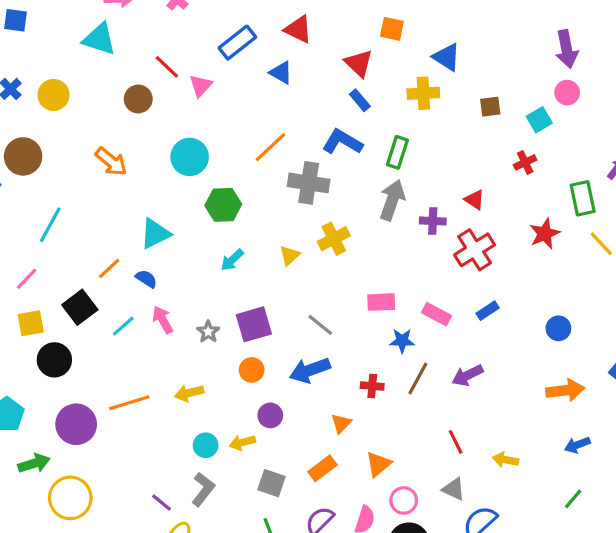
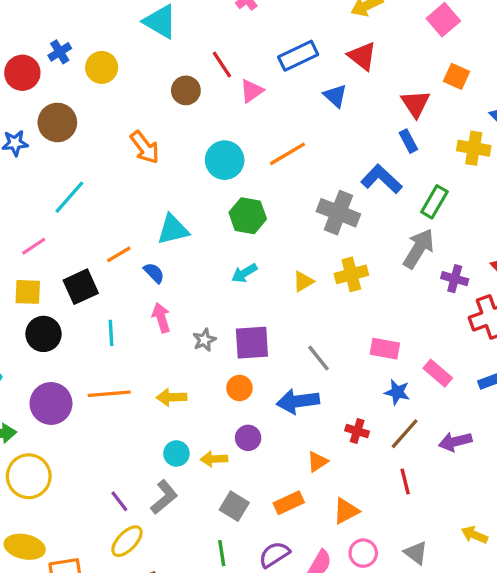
orange line: (270, 147) -> (288, 154), moved
cyan line: (123, 326) -> (111, 333), moved, turned -65
red line: (456, 442) -> (405, 481), moved

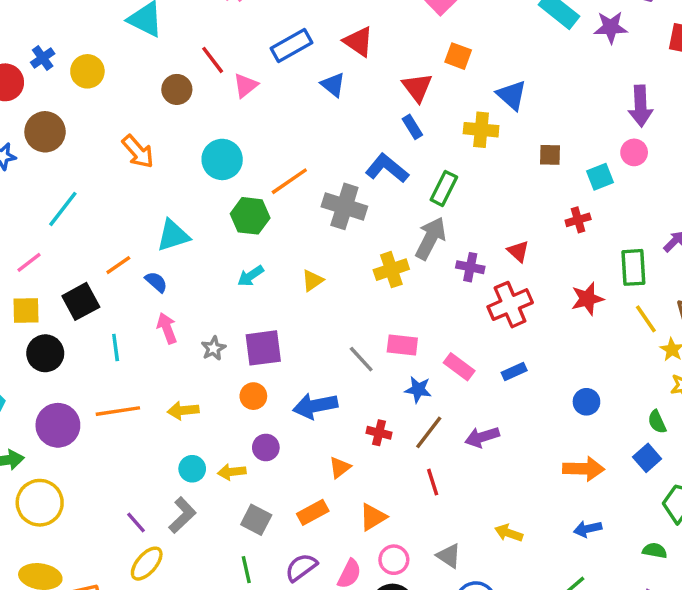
orange line: (288, 154) -> (289, 181), moved
yellow cross: (351, 274) -> (391, 270), moved
gray line: (319, 358) -> (361, 359), moved

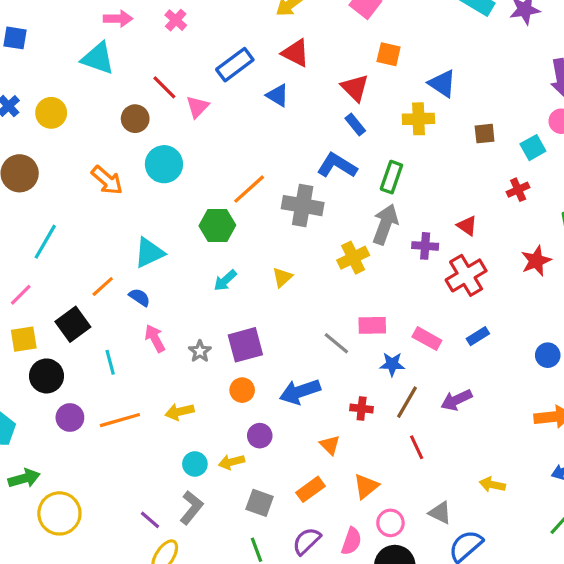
cyan circle: (222, 159) -> (164, 164), moved
purple circle: (58, 425) -> (70, 417), moved, size x0.7
orange triangle: (340, 467) -> (330, 445), turned -30

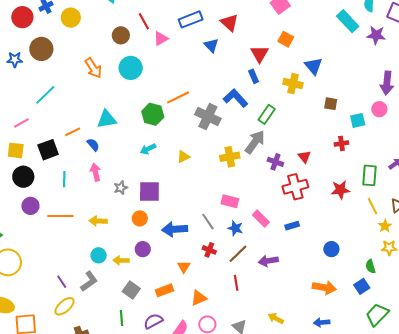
gray line: (336, 343) -> (208, 222), moved

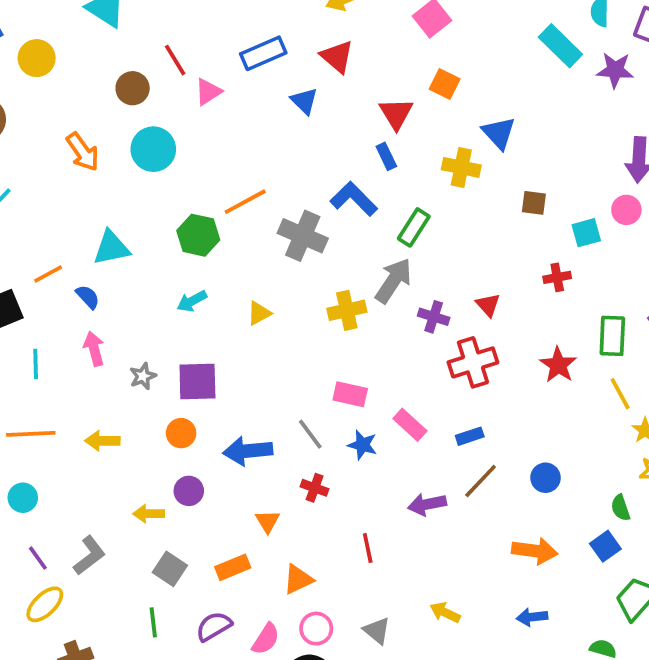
red star: (340, 190) -> (558, 365), turned -30
brown line: (238, 254) -> (481, 481), moved
cyan circle: (99, 255) -> (23, 498), moved

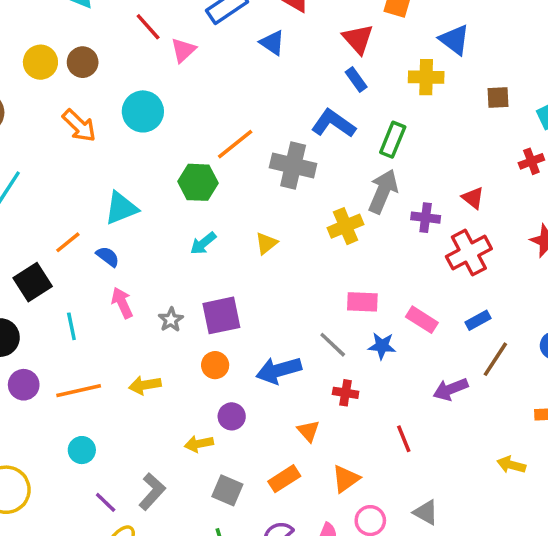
yellow circle: (37, 58) -> (40, 62), moved
brown circle: (133, 88) -> (83, 62), moved
yellow arrow: (445, 612) -> (511, 465), moved

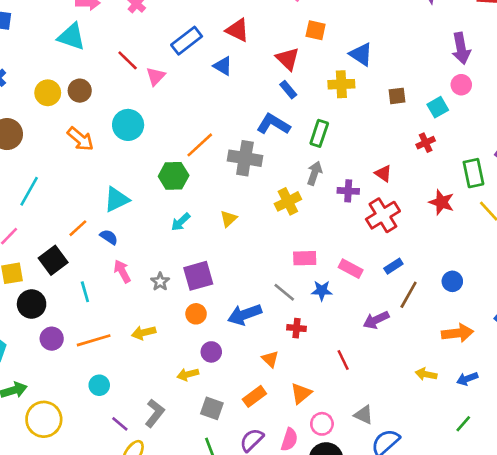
gray arrow: (383, 191) -> (315, 173), size x0.7

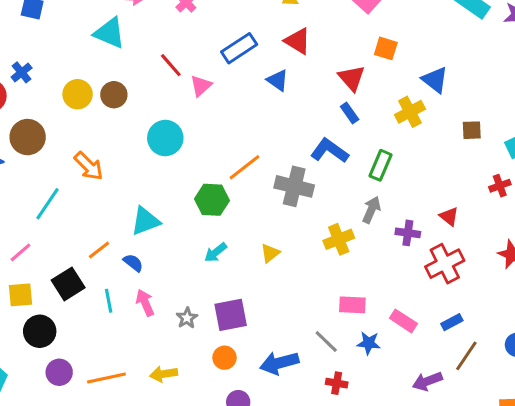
yellow cross: (341, 84) -> (410, 112), turned -30
orange arrow: (80, 139) -> (89, 166), moved
cyan line: (85, 292) -> (109, 301), moved

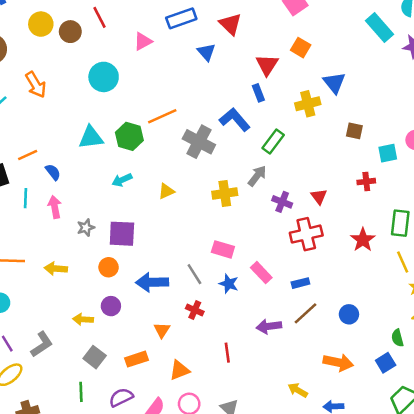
red line: (171, 65) -> (100, 17), moved
cyan triangle: (145, 221) -> (91, 138), moved

